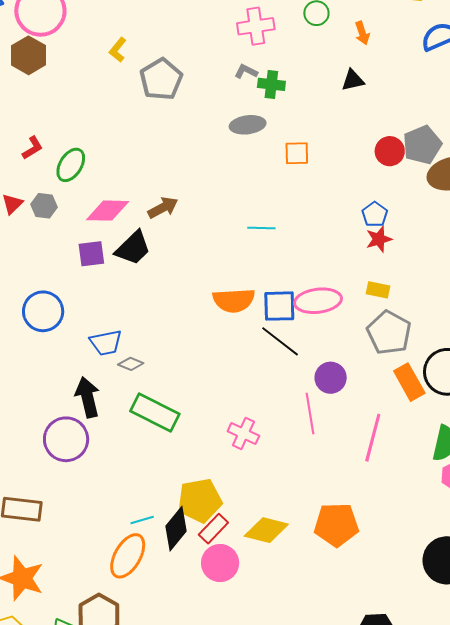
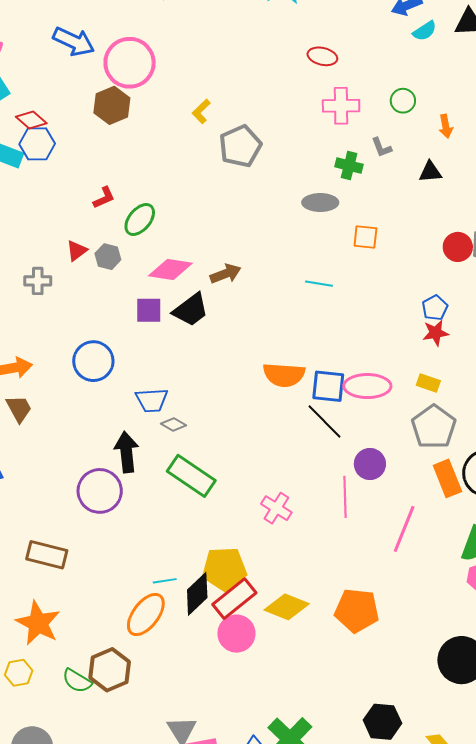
gray L-shape: (246, 71) -> (381, 147), moved, turned -145
cyan line: (261, 228) -> (319, 284), moved
red rectangle: (213, 529) -> (234, 599), size x1.4

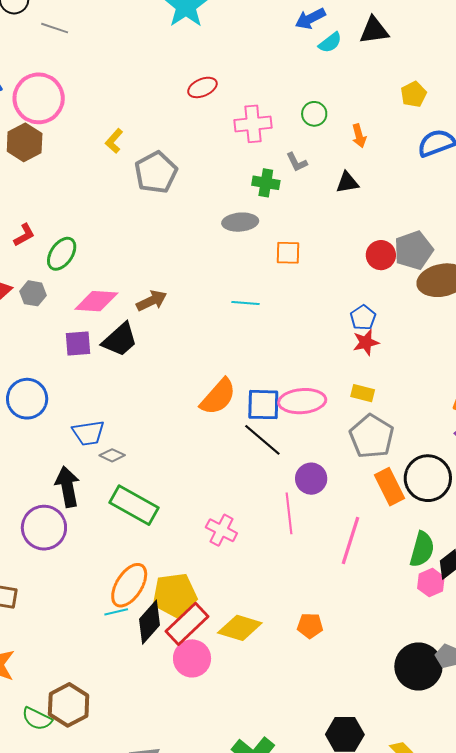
red ellipse: (322, 56) -> (202, 87), moved, turned -32
orange semicircle: (284, 375) -> (218, 397), turned -48
orange pentagon: (357, 611) -> (310, 626), size x0.6
orange ellipse: (146, 615) -> (129, 585), moved

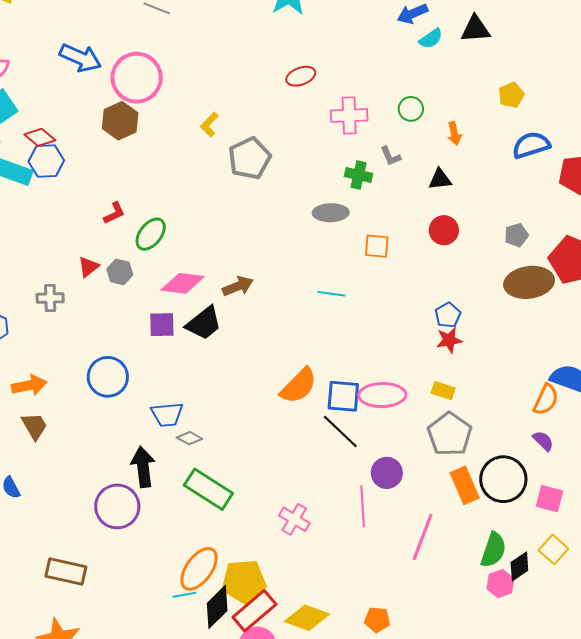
gray pentagon: (414, 250) -> (516, 235), moved, size x0.6
red circle: (381, 255) -> (444, 230), moved

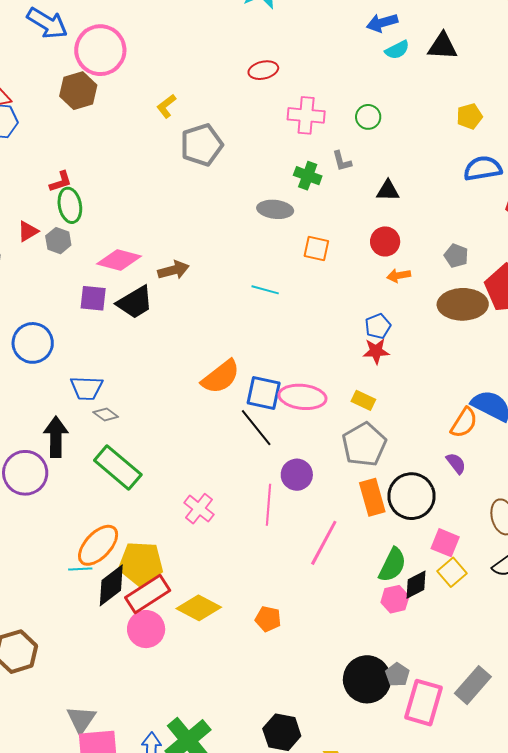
orange arrow: (454, 133) -> (399, 276), moved, turned 85
green ellipse: (151, 234) -> (70, 205), moved, turned -56
gray pentagon: (516, 235) -> (456, 256), turned 30
pink square: (550, 499) -> (445, 543), moved

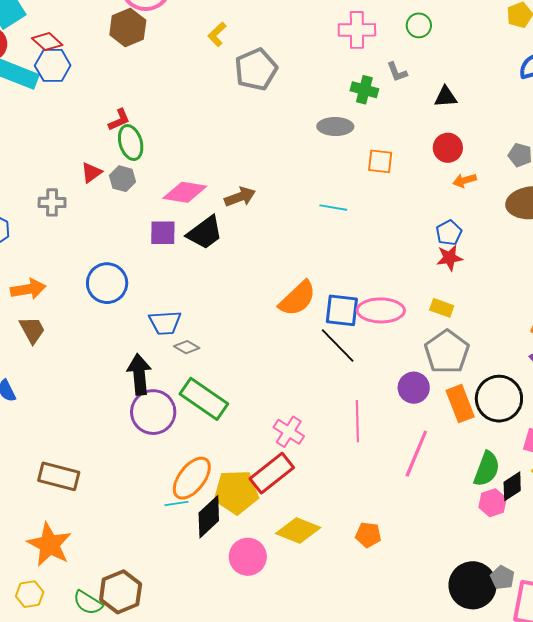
purple circle: (25, 473) -> (153, 412), moved
purple circle: (297, 475) -> (414, 388), moved
red rectangle: (148, 594) -> (272, 473), moved

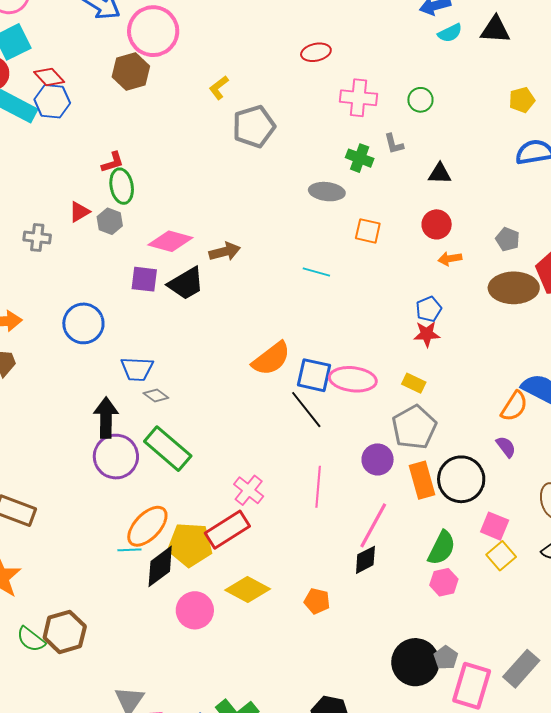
black diamond: (512, 486) -> (365, 560), moved

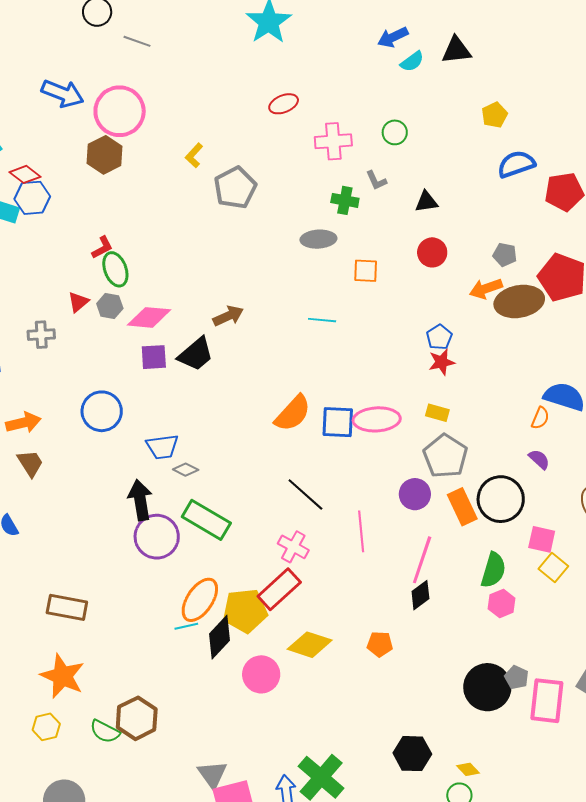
pink diamond: (170, 241) -> (149, 317), moved
orange arrow: (450, 259) -> (486, 289), moved, size x1.4
orange semicircle: (514, 406) -> (540, 418), size x0.7
black line: (306, 410) -> (305, 494), moved

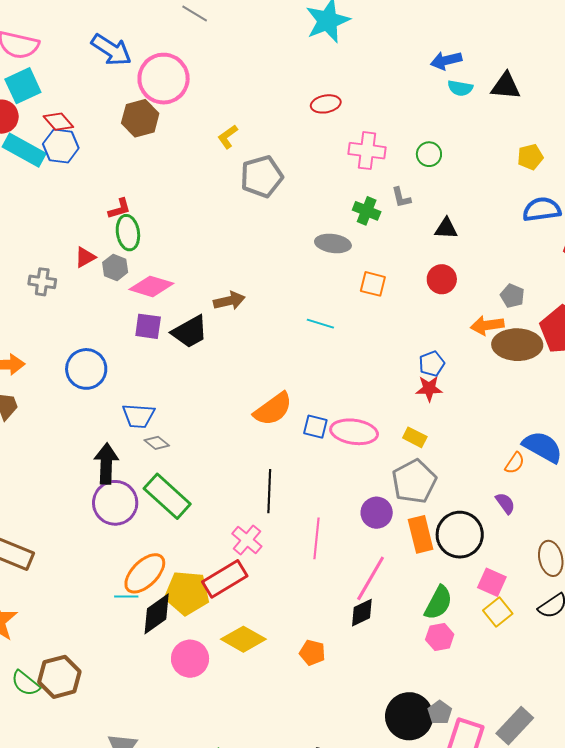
cyan semicircle: (412, 61) -> (460, 88), turned 35
blue square: (338, 422) -> (315, 427), size x0.7
black line: (305, 494) -> (269, 491), turned 39

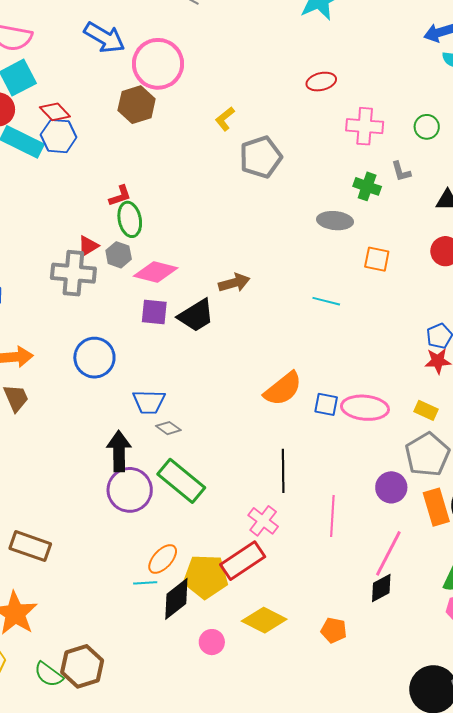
gray cross: (42, 282) -> (73, 273), moved, size x1.6
orange ellipse: (145, 573) -> (163, 559), size x0.7
pink circle: (190, 659) -> (212, 642), size x0.7

